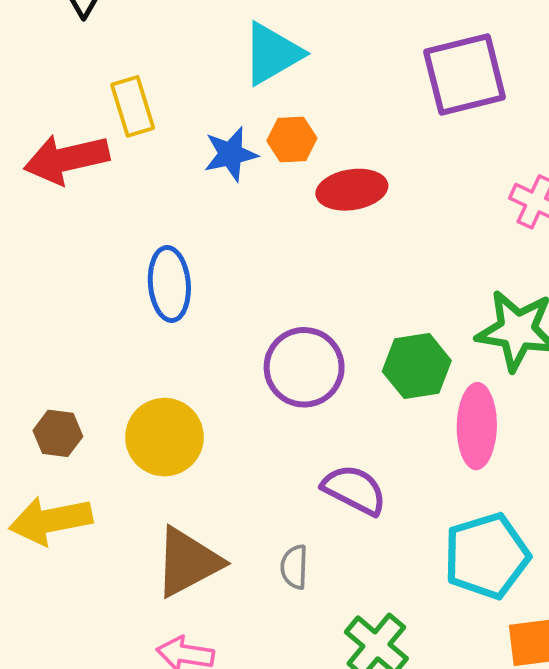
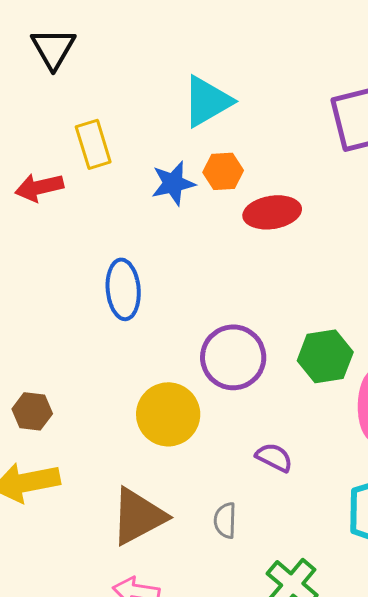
red arrow: (66, 159) -> (39, 187), size x0.7
yellow circle: (164, 437) -> (168, 414), moved
purple semicircle: (354, 490) -> (274, 457), size x0.7

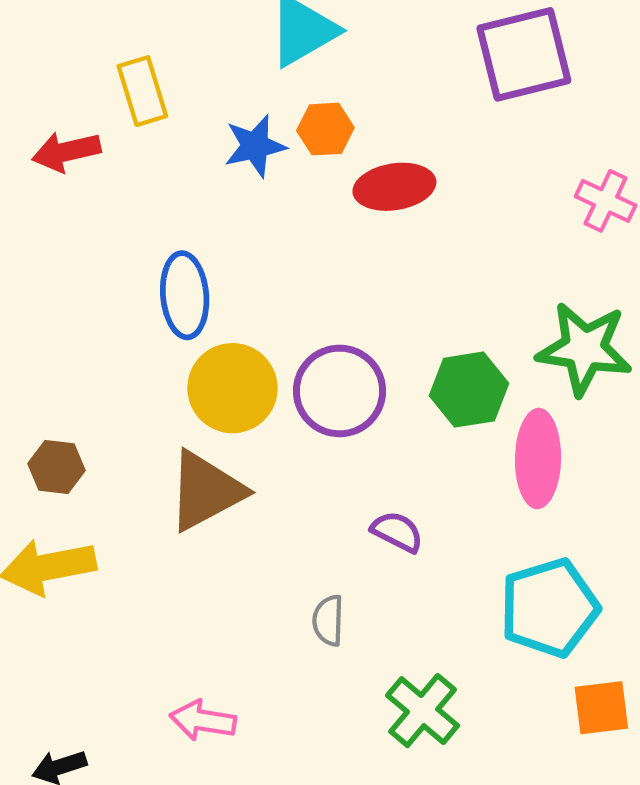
yellow circle: (168, 414) -> (232, 388), moved
brown triangle: (138, 516) -> (206, 491), moved

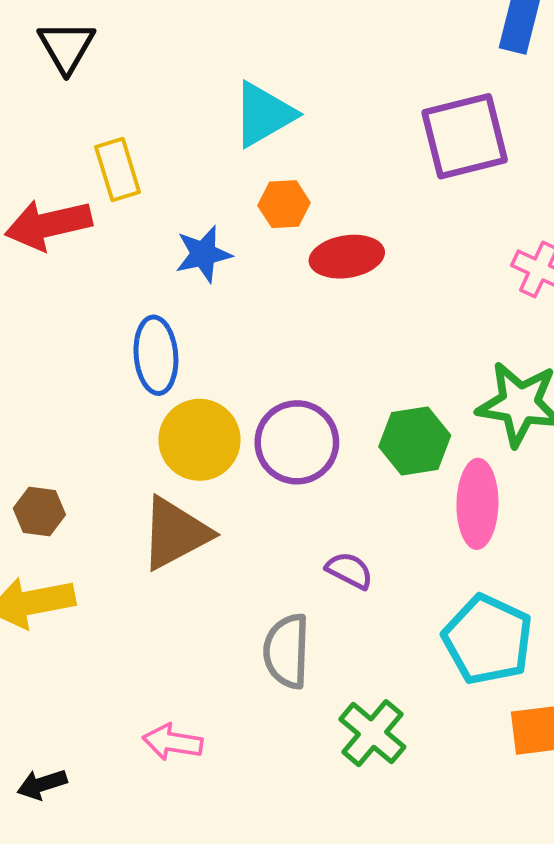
blue star: (255, 146) -> (203, 254), moved
red arrow: (66, 152) -> (48, 225), size x1.4
cyan pentagon: (549, 608) -> (488, 640), turned -30
gray semicircle: (328, 620) -> (287, 651), size x1.6

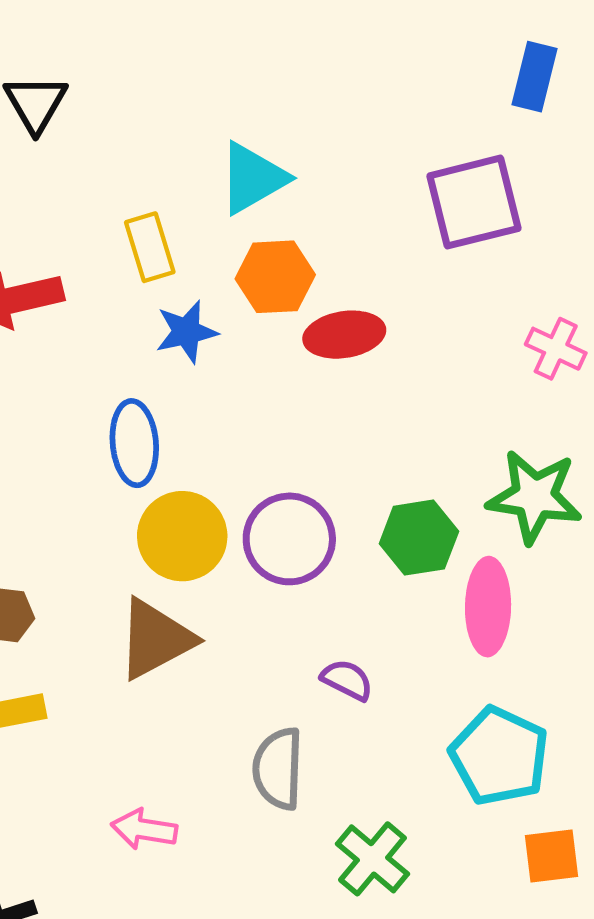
yellow rectangle: (118, 170) -> (150, 247), moved
orange hexagon: (284, 204) -> (275, 277), size x1.4
pink arrow: (173, 742) -> (144, 829), moved

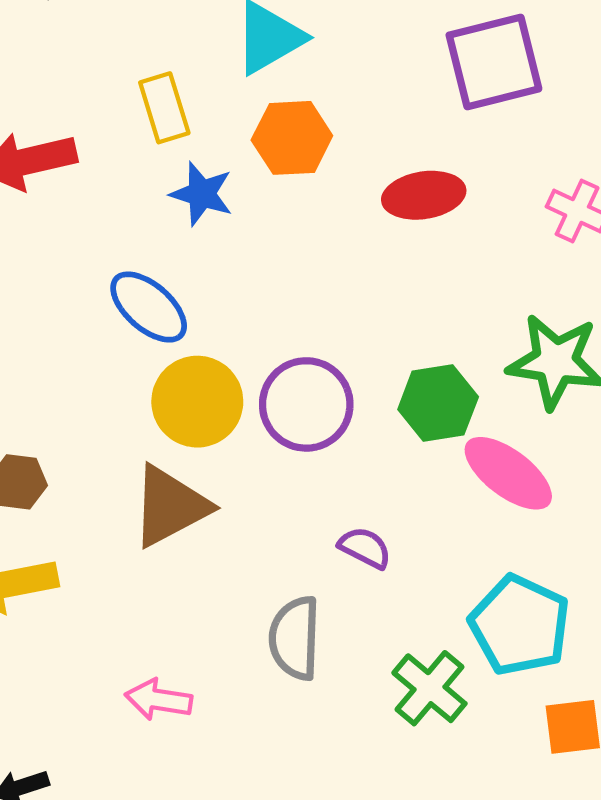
blue star: (186, 332) -> (202, 194), turned 30
red ellipse: (344, 335) -> (424, 195), moved
blue ellipse: (134, 443) -> (149, 307), turned -44
pink ellipse: (488, 607) -> (508, 473), turned -54
green cross: (372, 859) -> (429, 688), moved

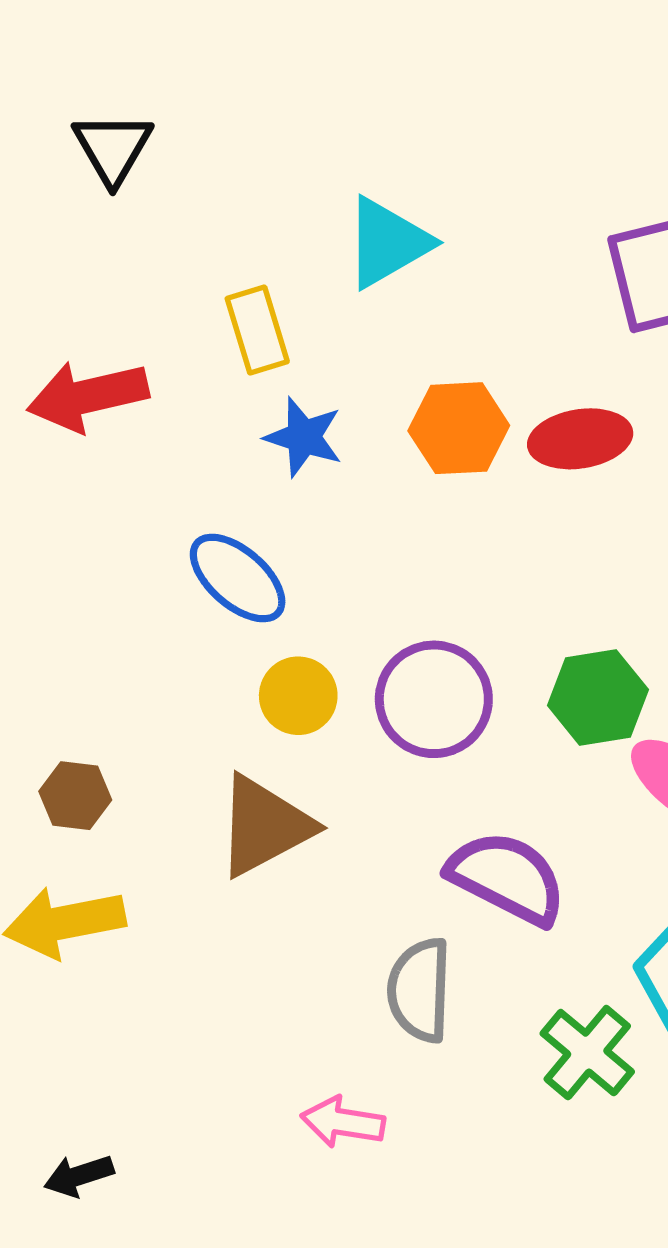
orange hexagon: (292, 138) -> (459, 428), moved
yellow circle: (197, 402) -> (298, 696), size x0.7
purple semicircle: (365, 548) -> (507, 878), size x1.8
pink arrow: (159, 700) -> (343, 1122), moved

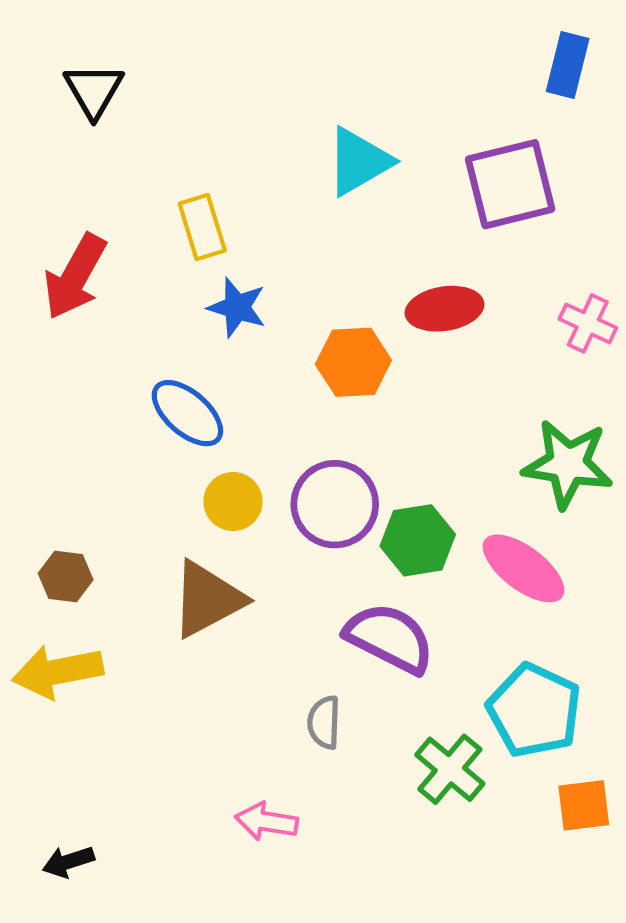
cyan triangle: (387, 243) -> (359, 161), moved
red arrow: (88, 396) -> (75, 277), turned -48
orange hexagon: (459, 428) -> (353, 362), moved
green hexagon: (598, 698) -> (418, 540), moved
gray semicircle: (420, 990) -> (324, 722), size x0.7

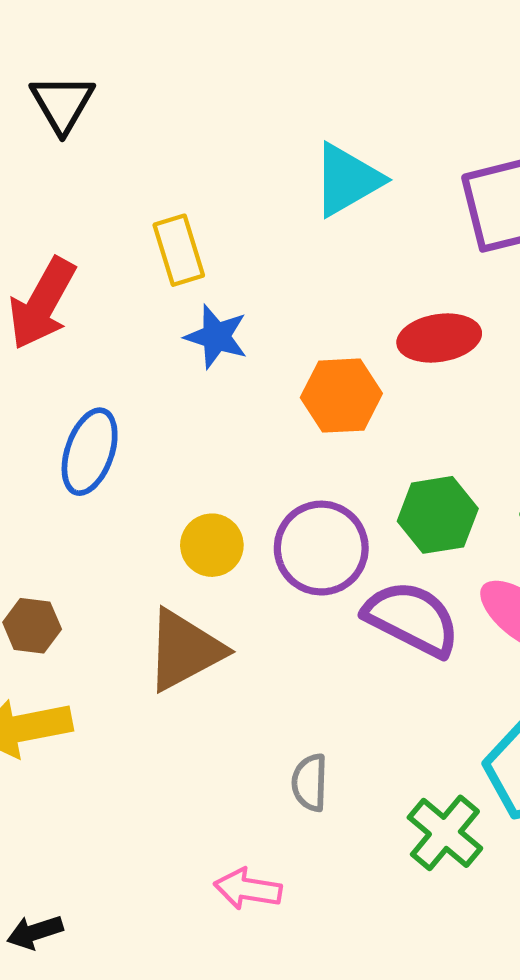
blue ellipse: (187, 413) -> (90, 452), moved, turned 68
green hexagon: (418, 540) -> (438, 515), moved
purple semicircle: (390, 638) -> (412, 619), moved

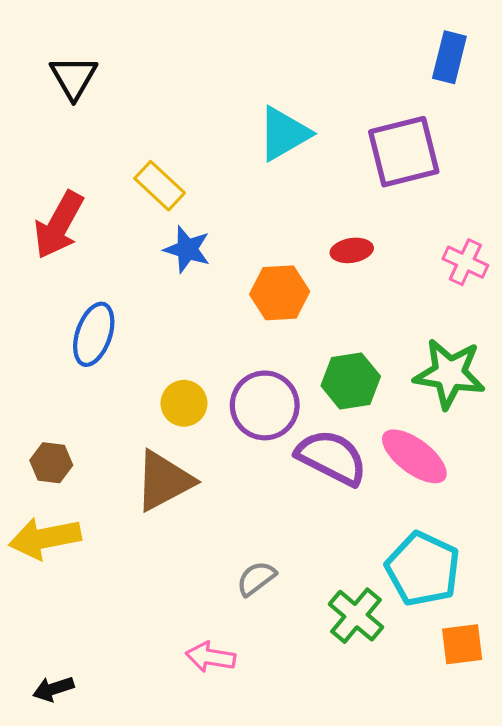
yellow rectangle: (179, 250) -> (160, 186), turned -30
red ellipse: (439, 338) -> (352, 250), size x0.7
gray semicircle: (310, 783) -> (256, 578), turned 51

